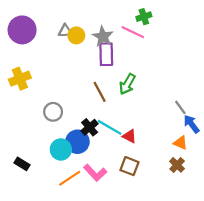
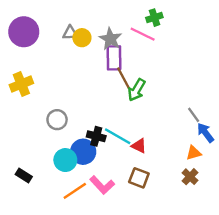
brown line: (100, 92) -> (124, 78), moved
black cross: (90, 127) -> (96, 136), turned -35
orange triangle: (180, 143) -> (194, 153), turned -40

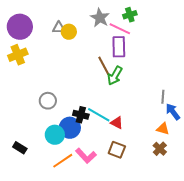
gray star: (110, 39) -> (100, 18), moved
purple rectangle: (114, 58) -> (119, 47), moved
yellow cross: (21, 84) -> (18, 55), moved
gray line: (194, 115) -> (163, 97), turned 40
orange triangle: (194, 153) -> (163, 129), turned 32

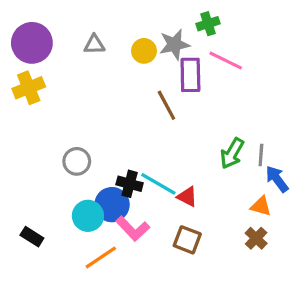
gray star: (100, 18) -> (174, 44), moved, turned 30
pink line: (120, 29) -> (226, 61), moved
yellow circle: (69, 32) -> (144, 51), moved
green arrow: (115, 76) -> (232, 153), moved
pink L-shape: (86, 156) -> (133, 229), moved

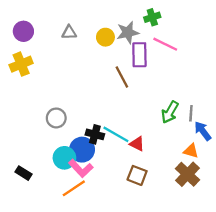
purple circle: (32, 43) -> (23, 31), size x0.7
pink L-shape: (133, 229) -> (81, 168), moved
brown cross: (256, 238) -> (187, 174), size x1.5

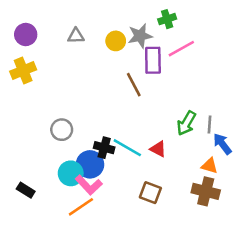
pink line: (165, 44) -> (181, 49), turned -55
red triangle: (137, 144) -> (158, 149), moved
brown cross: (187, 174) -> (206, 191), turned -30

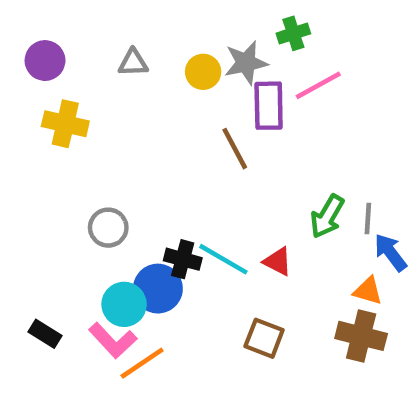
yellow cross: (23, 71) -> (65, 124), moved, turned 35
pink L-shape: (89, 185) -> (113, 340), moved

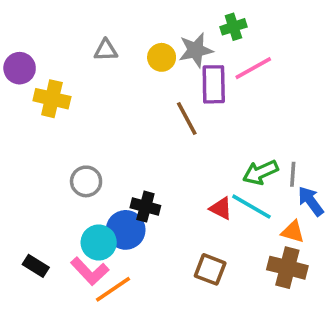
purple circle: (45, 61) -> (20, 68), moved
green arrow: (327, 216) -> (260, 172), turned 36
cyan line: (223, 259) -> (251, 207), moved

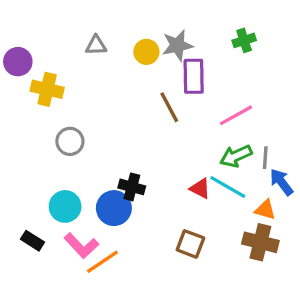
green cross: (233, 27) -> (244, 40), moved
pink line: (253, 68) -> (236, 115), moved
gray circle: (86, 181) -> (70, 141), moved
cyan circle: (99, 242) -> (65, 206), moved

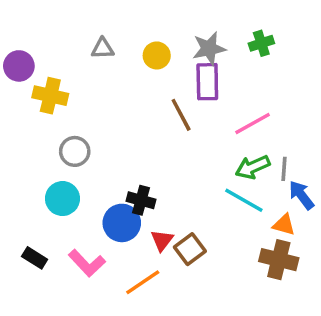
gray star: (177, 45) -> (209, 49), moved
red triangle: (200, 189) -> (162, 240), moved, turned 40
cyan circle: (65, 206) -> (62, 199), moved
brown square: (190, 244) -> (190, 249), moved, turned 32
orange line: (102, 262) -> (143, 282), moved

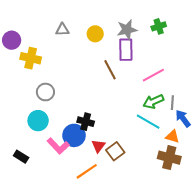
pink L-shape: (87, 263) -> (58, 146), moved

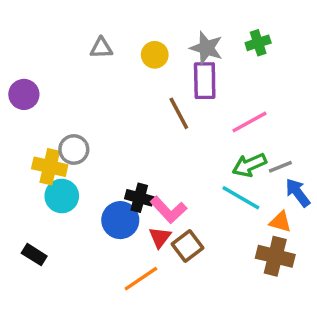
gray star: (127, 30) -> (206, 48), turned 30
purple circle: (12, 40) -> (24, 94), moved
yellow cross: (31, 58) -> (50, 167), moved
gray line: (172, 103) -> (280, 167), turned 64
pink L-shape: (58, 146) -> (169, 210), moved

